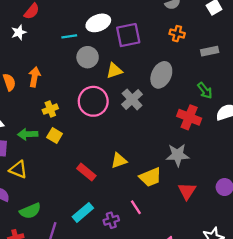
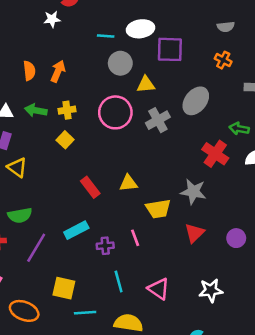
green arrow: (205, 90) -> (239, 129), turned 126
green arrow: (28, 134) -> (36, 110), moved

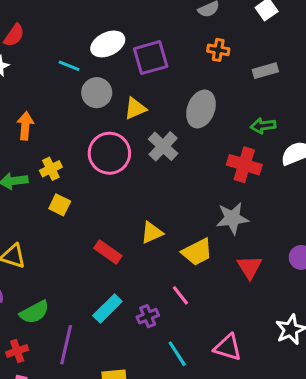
cyan line: (106, 36) -> (69, 66), turned 35

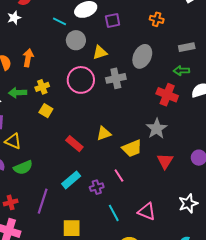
purple square: (151, 58) -> (113, 21), size x0.7
gray rectangle: (265, 71) -> (187, 47), moved
gray cross: (163, 146) -> (116, 78), turned 30
gray star: (232, 218) -> (157, 129), turned -30
green semicircle: (34, 312) -> (23, 167), moved

